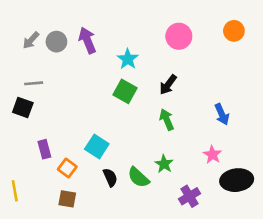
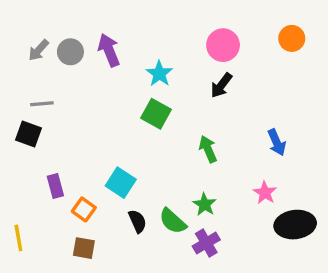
black arrow: (168, 85) -> (221, 85), moved
purple cross: (190, 196) -> (206, 243), moved

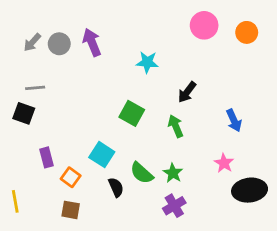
pink circle: (223, 45) -> (204, 25), moved
cyan star: (159, 74) -> (147, 62), moved, turned -30
black arrow: (221, 85) -> (187, 92), moved
green square: (156, 114) -> (132, 113), moved
green semicircle: (173, 221) -> (142, 173), moved

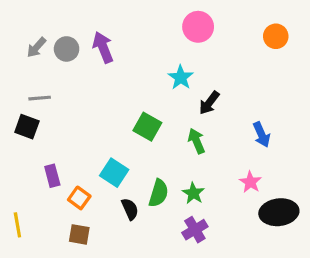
pink circle: (204, 25) -> (198, 27), moved
cyan star: (147, 62) -> (181, 77), moved, turned 30
green semicircle: (142, 173) -> (158, 193), turned -115

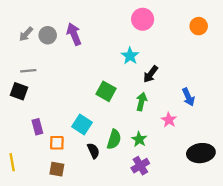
green arrow: (197, 141) -> (141, 102), turned 36
pink star: (250, 182) -> (169, 120), moved
orange square: (79, 198) -> (57, 143), turned -35

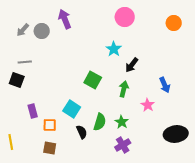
purple arrow: (74, 34) -> (65, 19), moved

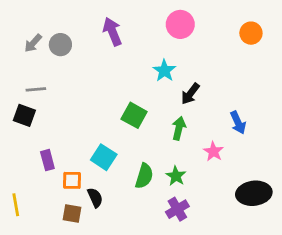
purple arrow: (65, 19) -> (112, 32), moved
black semicircle: (82, 132) -> (95, 198), moved

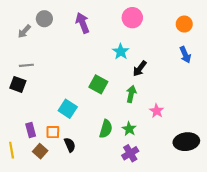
gray circle: (60, 45) -> (44, 19), moved
blue arrow: (238, 123) -> (185, 55), moved
cyan square: (104, 157) -> (68, 109), moved
purple rectangle: (47, 160) -> (31, 130), moved
brown square: (72, 213) -> (40, 151), moved, turned 32

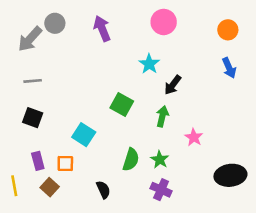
gray arrow: (24, 31) -> (30, 39), size x1.5
black square: (18, 84) -> (33, 118), moved
black semicircle: (70, 145) -> (103, 190), moved
purple cross: (130, 153) -> (161, 190), turned -35

